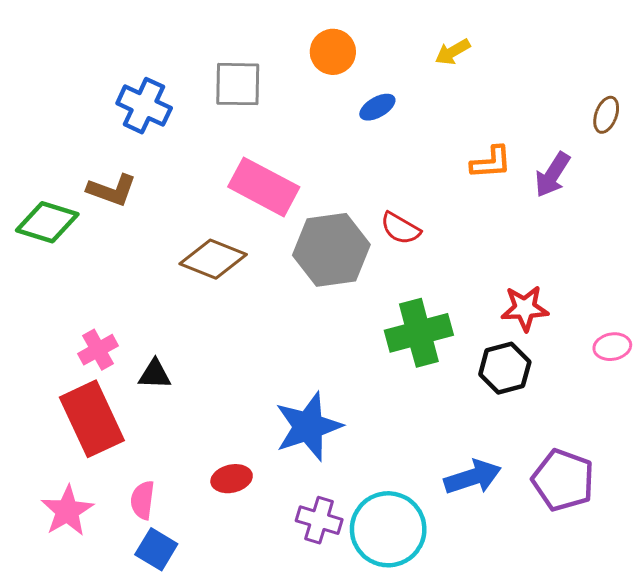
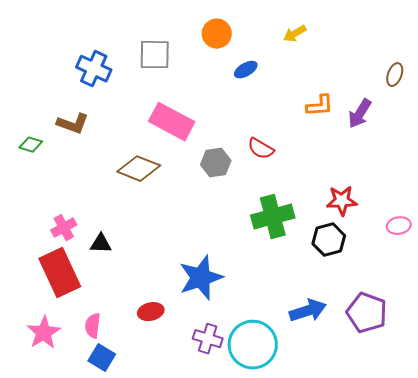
green diamond: (47, 222) -> (31, 145), size x0.6
gray hexagon: (331, 250) -> (216, 163), size x0.6

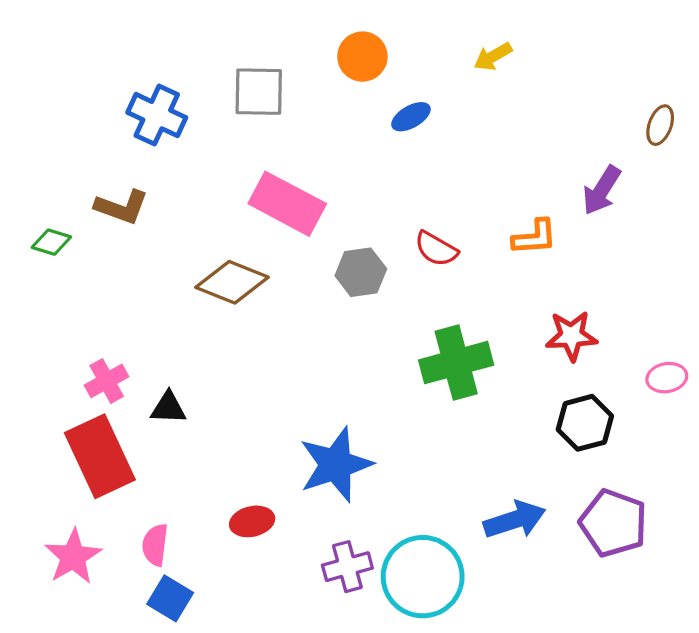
orange L-shape: (320, 106) -> (535, 237), moved
black hexagon: (329, 240) -> (585, 423), moved
purple cross: (208, 339) -> (347, 567), turned -32

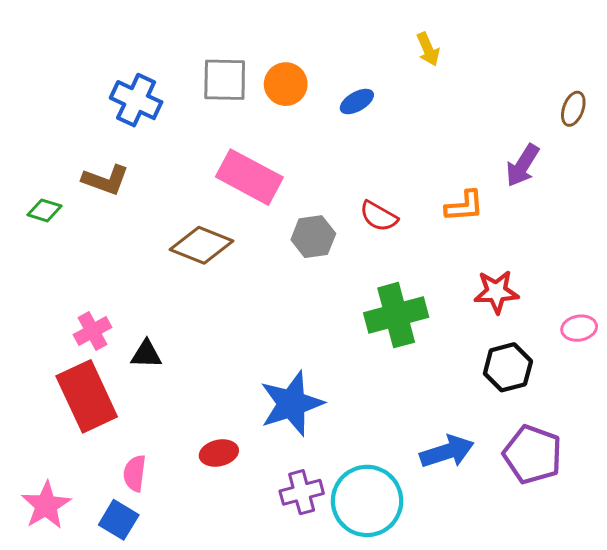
orange circle: (362, 57) -> (286, 84), moved
yellow arrow: (493, 57) -> (428, 49), turned -84
pink star: (73, 557) -> (46, 505), moved
blue square: (170, 598) -> (119, 520), moved

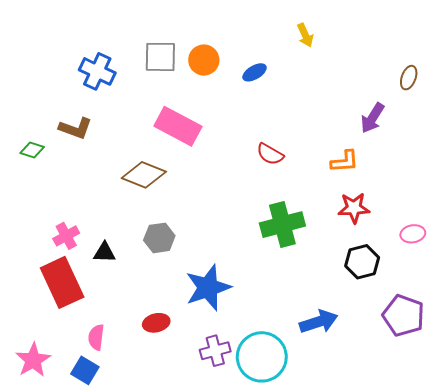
orange L-shape: (464, 206) -> (345, 161), moved
gray hexagon: (313, 237) -> (159, 238), moved
purple pentagon: (533, 454) -> (403, 316), moved

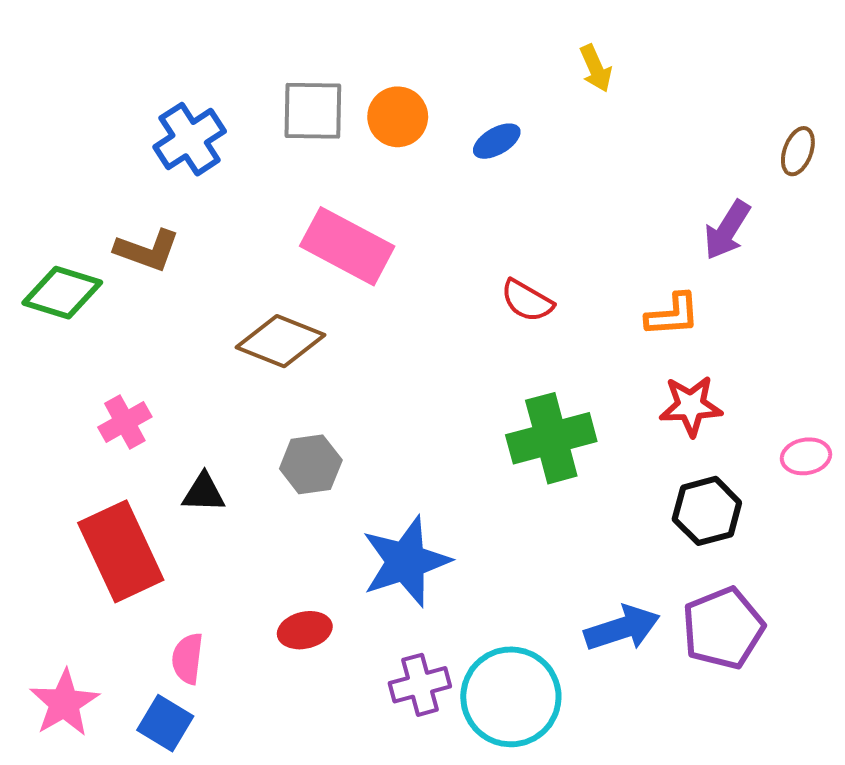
blue cross: (97, 71) -> (190, 139), turned 32
green diamond: (32, 150) -> (62, 293), size x1.6
pink cross: (66, 236) -> (125, 422), moved
purple pentagon: (403, 316) -> (723, 628), moved, turned 30

